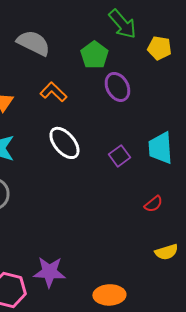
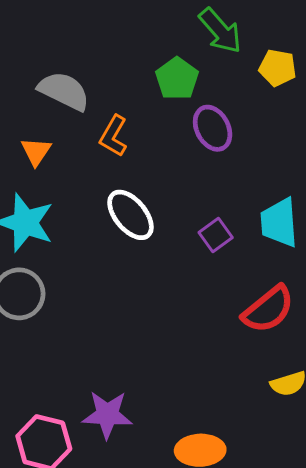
gray semicircle: (33, 43) -> (64, 91), moved
orange L-shape: (53, 92) -> (113, 136), turned -104
red semicircle: (153, 204) -> (268, 309), size x1.8

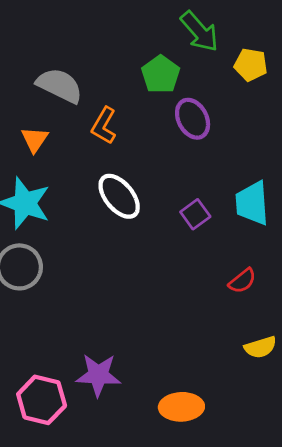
red semicircle: (268, 309) -> (242, 281), size x0.6

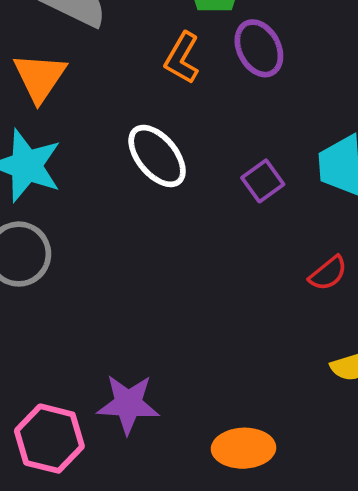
orange L-shape: (104, 126) -> (182, 58), moved
orange triangle: (35, 139) -> (40, 77), size x1.4

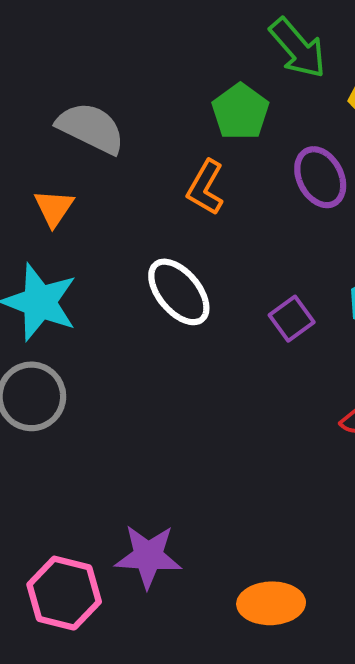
purple ellipse: (259, 48) -> (320, 177), moved
orange triangle: (40, 77) -> (54, 208), size x0.7

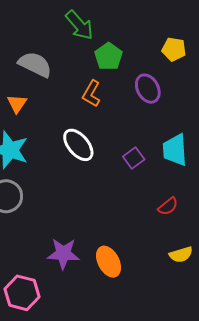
green arrow: (298, 48) -> (79, 25), moved
purple star: (148, 556) -> (63, 254), moved
orange ellipse: (271, 603) -> (109, 262), moved, turned 64

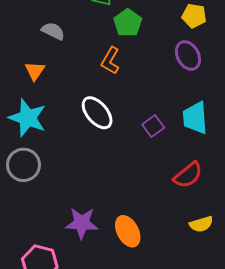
gray semicircle: (35, 64) -> (53, 31), size x0.7
purple ellipse: (148, 89) -> (188, 56), moved
red semicircle: (168, 206) -> (188, 175), size x1.4

